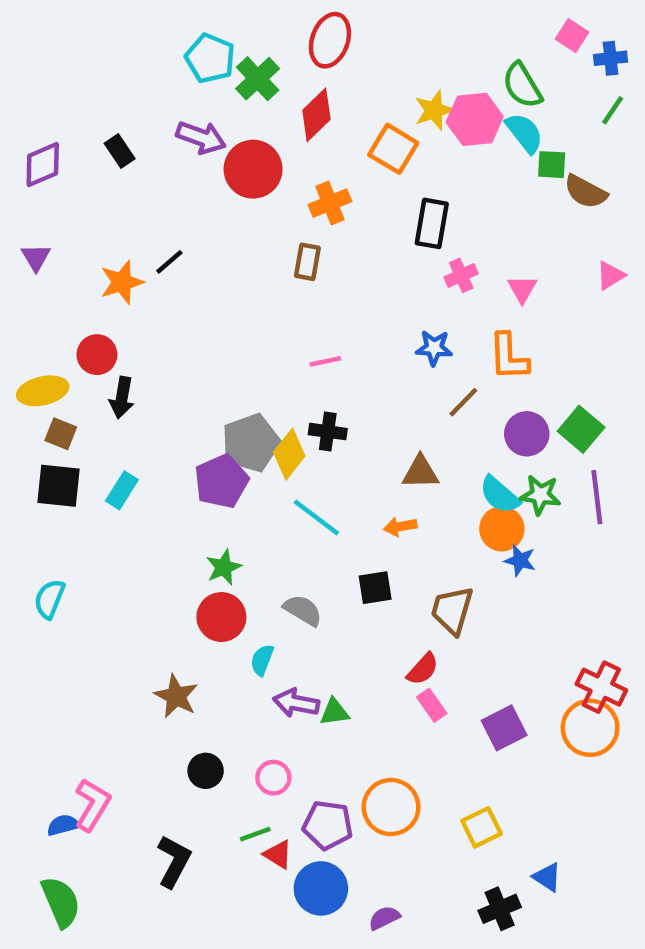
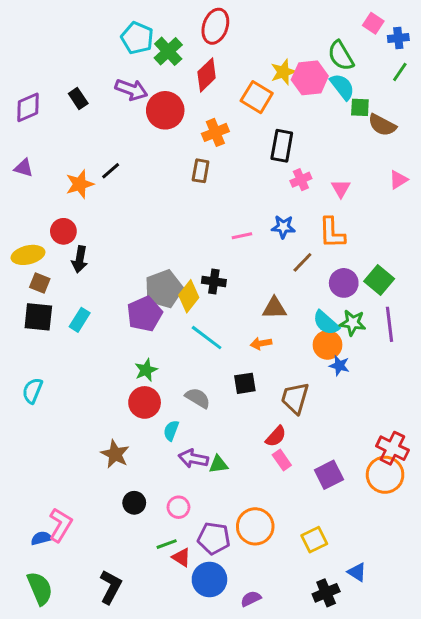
purple triangle: (36, 257) -> (24, 168), turned -42
pink line: (325, 361) -> (242, 236), moved
black L-shape: (174, 861) -> (111, 587), moved

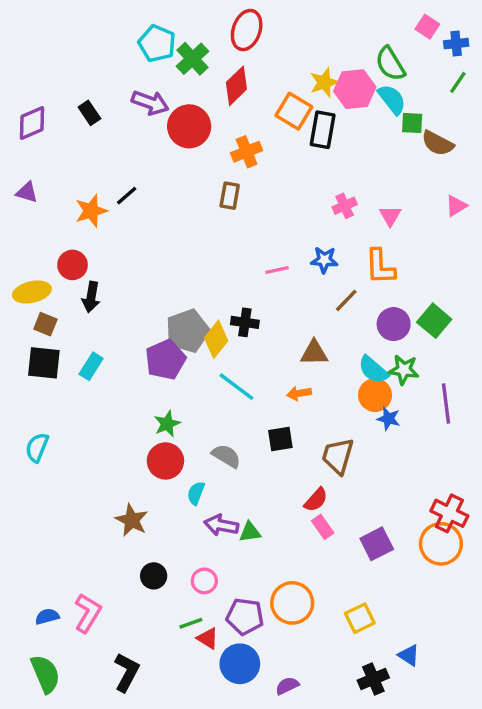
black rectangle: (282, 146) -> (323, 130), moved
purple line: (389, 324) -> (446, 404), moved
pink L-shape: (60, 525) -> (88, 613), moved

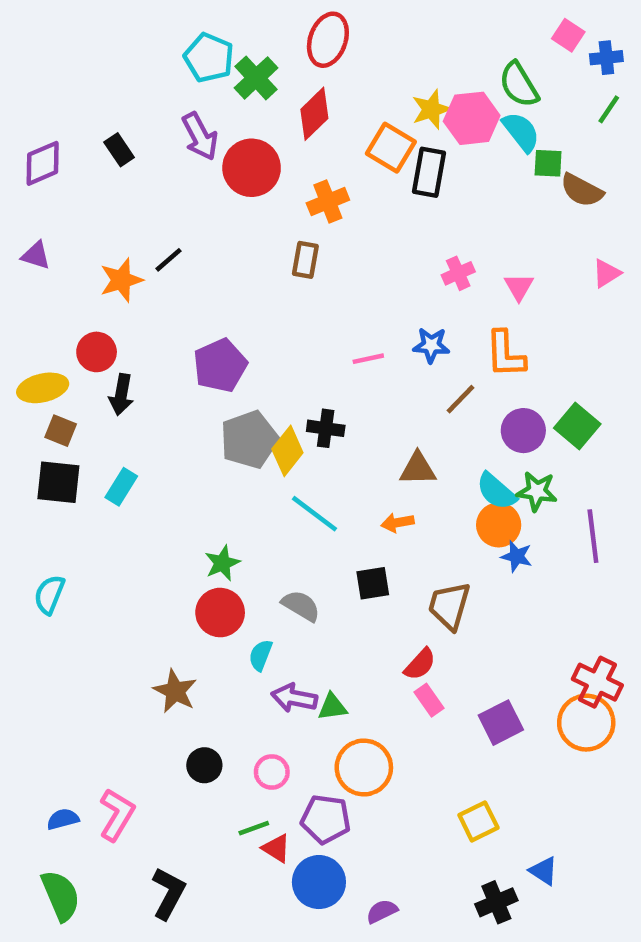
purple arrow: (150, 103) -> (200, 136), turned 42
purple pentagon: (165, 360) -> (220, 365), moved
orange circle: (292, 603) -> (364, 767), moved

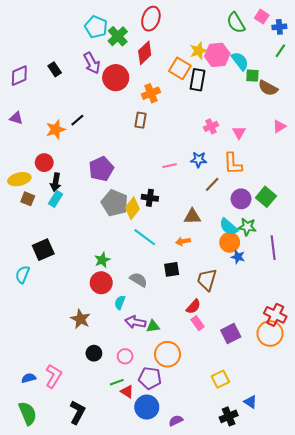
green semicircle: (519, 85) -> (236, 23), moved
gray pentagon: (249, 440) -> (115, 203), turned -30
black square: (58, 482) -> (43, 250), moved, turned -30
cyan rectangle: (121, 487) -> (56, 199), moved

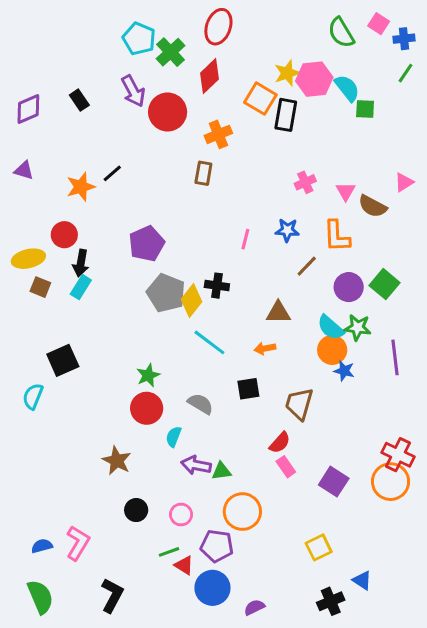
brown semicircle: (268, 88) -> (373, 206), moved
pink line: (170, 166) -> (245, 239), turned -64
purple square: (231, 334) -> (334, 482), turned -30

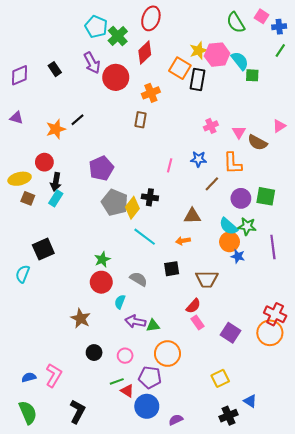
green square: (385, 284) -> (266, 196), turned -30
brown trapezoid: (299, 404) -> (207, 279), turned -105

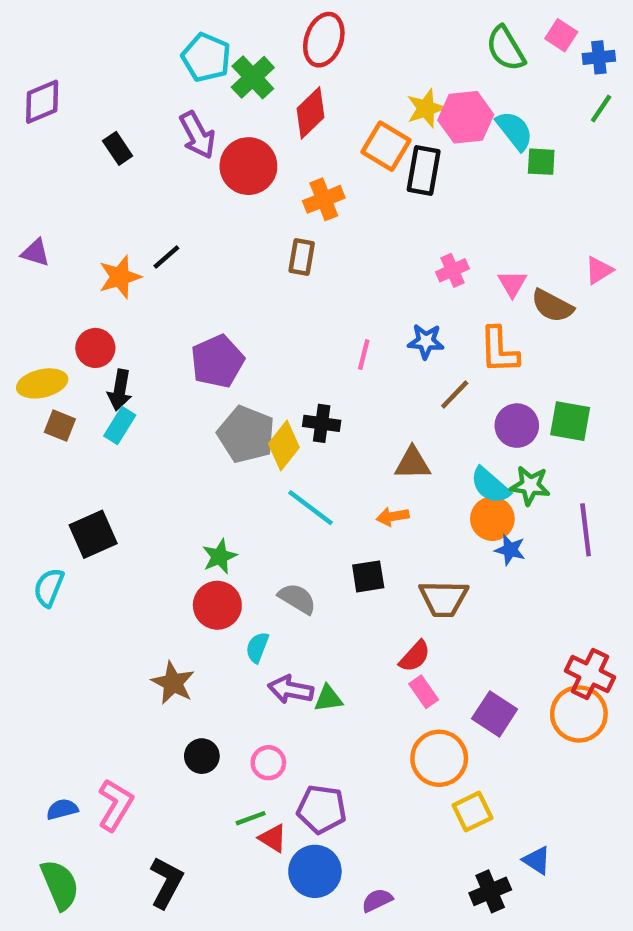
purple diamond: (20, 75) -> (42, 102), moved
orange circle: (167, 354) -> (439, 758), moved

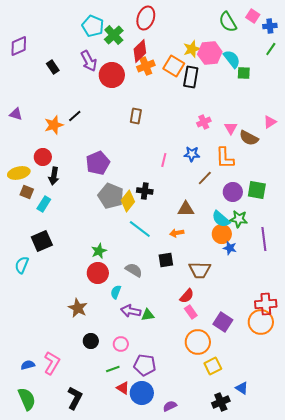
orange cross: (324, 199) -> (146, 66), moved
cyan rectangle: (120, 426) -> (44, 204), moved
red cross: (590, 674) -> (266, 304), turned -30
red triangle: (273, 838) -> (123, 388), moved

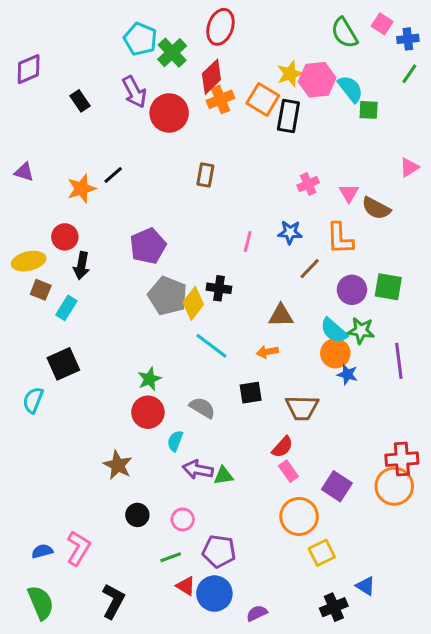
pink triangle: (270, 122) -> (409, 167), moved

